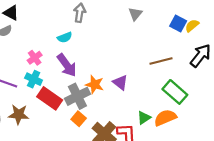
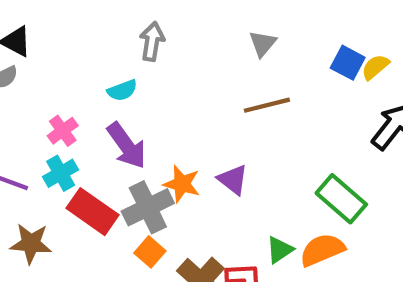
brown line: (161, 61) -> (267, 105), moved
cyan cross: (34, 79) -> (61, 173), turned 35

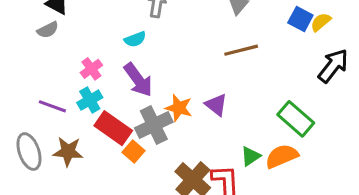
orange square: (150, 252) -> (134, 152), moved

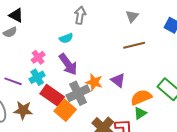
orange square: (134, 152) -> (65, 110), size x1.5
orange semicircle: (282, 156) -> (141, 97), moved

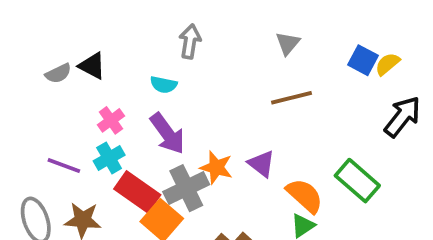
black triangle: (16, 15) -> (92, 66), moved
cyan semicircle: (66, 38) -> (164, 85), turned 32
orange semicircle: (141, 97) -> (305, 196), turned 65

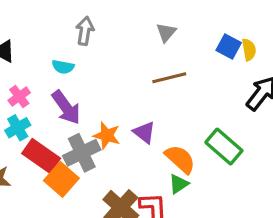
yellow semicircle: (387, 64) -> (249, 50), turned 120

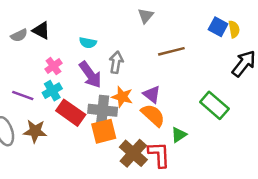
gray arrow: (85, 31) -> (116, 62), moved
gray triangle: (166, 32) -> (146, 16), moved
gray cross: (82, 153) -> (103, 110), turned 32
orange semicircle: (180, 159) -> (153, 115), moved
orange square: (61, 179) -> (104, 131), moved, turned 35

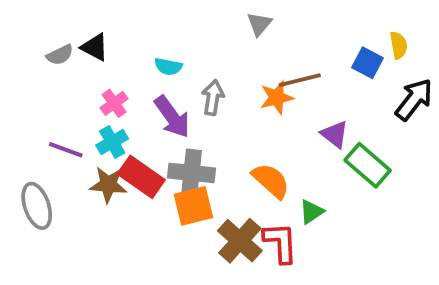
blue square: (218, 27) -> (368, 63), moved
purple triangle: (152, 94) -> (335, 134), moved
orange star: (122, 97) -> (277, 97), moved, turned -30
brown star: (35, 131) -> (108, 185), moved

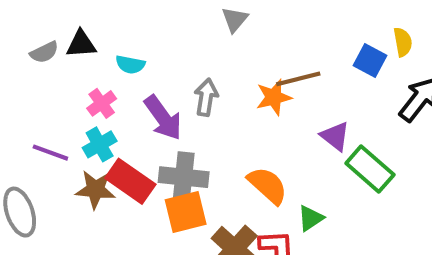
gray triangle: (259, 24) -> (235, 19), moved
black triangle: (95, 47) -> (81, 44), turned -32
cyan semicircle: (168, 67) -> (130, 65), moved

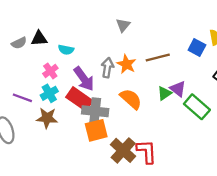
orange star: (274, 97) -> (126, 64), moved, turned -30
red rectangle: (130, 181) -> (79, 99), moved
orange semicircle: (268, 185) -> (131, 99), moved
green triangle: (311, 218) -> (164, 93), moved

